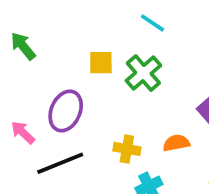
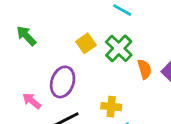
yellow square: (101, 63) -> (86, 43), turned -30
orange semicircle: (176, 143) -> (145, 69), moved, turned 90

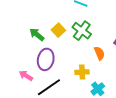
green arrow: (26, 36) -> (37, 34), moved
orange semicircle: (145, 69) -> (99, 53), moved

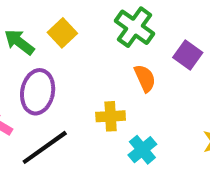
green cross: (82, 31) -> (135, 27), moved

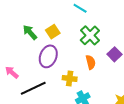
purple ellipse: (38, 92) -> (48, 56), moved

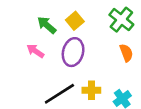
pink arrow: (12, 72) -> (35, 51), moved
yellow cross: (70, 78) -> (91, 90), moved

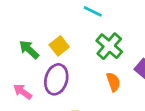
pink arrow: (35, 51) -> (23, 92), moved

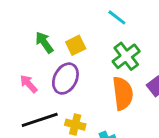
orange semicircle: (113, 82) -> (123, 93), size x1.6

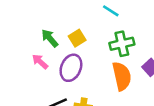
green cross: (126, 56) -> (122, 44), turned 30
pink arrow: (29, 84) -> (40, 62), moved

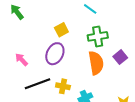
green arrow: (50, 38) -> (17, 12), moved
pink arrow: (40, 62) -> (21, 60), moved

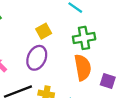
purple square: (120, 57) -> (108, 81), moved, turned -32

